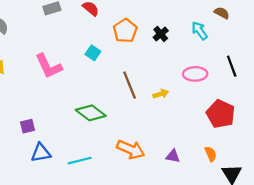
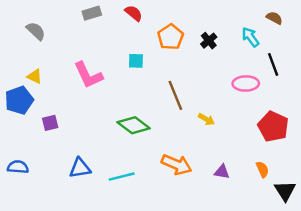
cyan square: (93, 53) -> (136, 61), turned -32
black line: (232, 66) -> (273, 64), moved
yellow arrow: (161, 94) -> (206, 119), moved, turned 48
purple square: (27, 126) -> (50, 123), moved

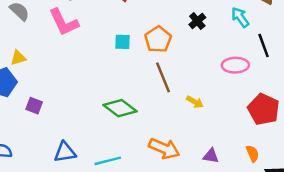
orange pentagon: (171, 37) -> (158, 39), moved
pink L-shape: (88, 75) -> (64, 22), moved
yellow triangle: (35, 76) -> (18, 58), turned -42
purple square: (50, 123) -> (34, 106), turned 35

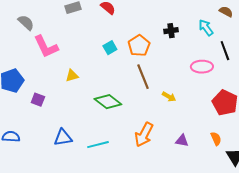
black cross: (197, 21) -> (171, 31), turned 32
pink L-shape: (64, 22) -> (46, 47), moved
cyan square: (122, 42) -> (110, 48), turned -32
yellow triangle: (18, 58) -> (72, 76), moved
orange arrow: (164, 149) -> (144, 135), turned 95

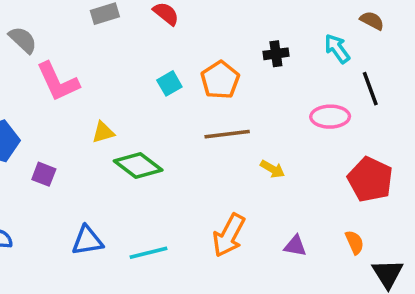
brown line: (143, 77) -> (227, 134), turned -75
green diamond: (108, 102) -> (138, 166), moved

